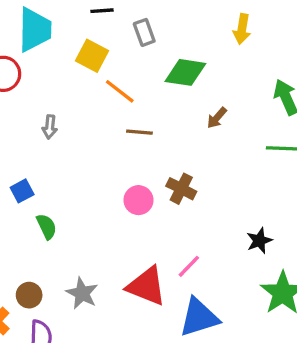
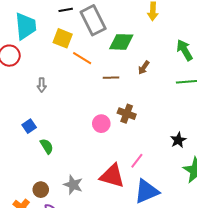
gray rectangle: (144, 32) -> (93, 20), size x1.8
brown line: (139, 132) -> (111, 78), moved

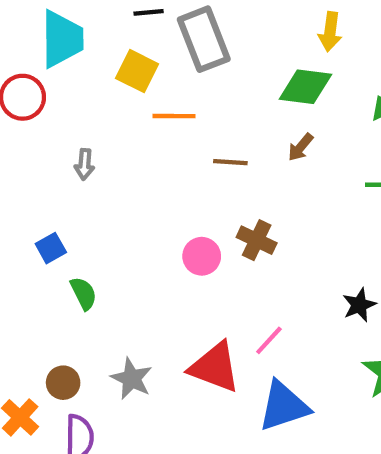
green diamond: (121, 42) -> (305, 87), moved
orange line: (82, 58) -> (174, 116), turned -36

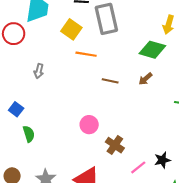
brown cross: (257, 240) -> (115, 145), moved
blue square: (51, 248) -> (16, 109), turned -32
pink line: (269, 340) -> (138, 167), moved

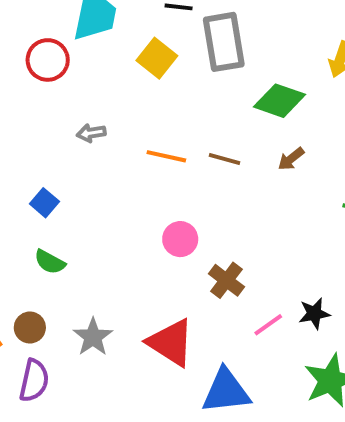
green diamond: (152, 50) -> (280, 101), moved
orange line: (86, 54) -> (166, 156), moved
gray arrow: (39, 71) -> (91, 133), turned 64
green semicircle: (29, 134) -> (50, 262), moved, turned 133

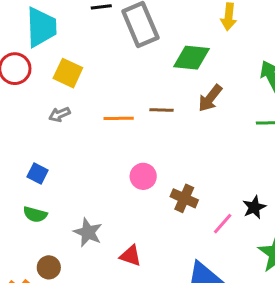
yellow square: (157, 58) -> (68, 73), moved
brown arrow: (291, 159) -> (210, 98), size x1.4
green semicircle: (50, 262) -> (35, 214), moved
gray star: (93, 337) -> (88, 232), moved
red triangle: (171, 343) -> (131, 256), moved, size x0.6

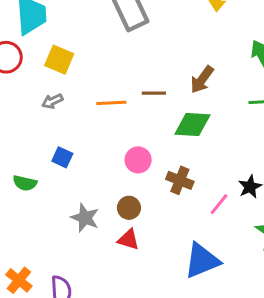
green diamond: (192, 58) -> (192, 124), moved
blue square: (38, 174) -> (62, 157), moved
green semicircle: (35, 214) -> (25, 183), moved
brown circle: (49, 267) -> (129, 208), moved

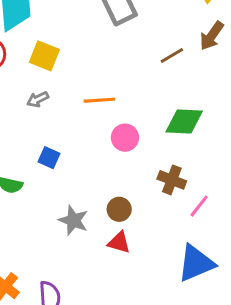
brown arrow: (202, 80) -> (212, 36), moved
brown line: (154, 93) -> (172, 55), moved, turned -30
pink circle: (138, 160) -> (125, 138), moved
pink line: (219, 204) -> (199, 206), moved

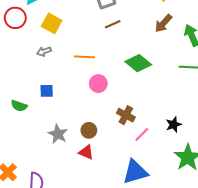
brown line: (172, 55) -> (113, 24), moved
green diamond: (184, 122) -> (138, 63), moved, turned 30
blue square: (49, 158) -> (47, 91), turned -32

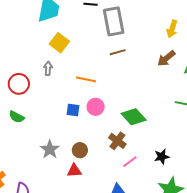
red circle: (15, 18) -> (19, 84), moved
gray arrow: (44, 51) -> (48, 68), turned 104
green diamond: (138, 63) -> (134, 117), moved
blue square: (47, 91) -> (73, 110), moved
red triangle: (86, 152) -> (74, 171), turned -35

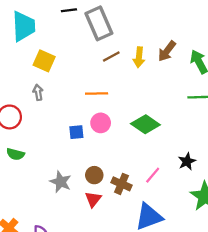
yellow arrow: (172, 29) -> (139, 57), moved
orange line: (86, 79) -> (97, 94), moved
brown cross: (117, 141) -> (121, 184), moved
red triangle: (74, 171) -> (93, 199), turned -35

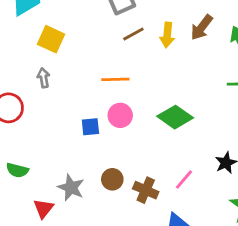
green semicircle: (15, 154) -> (17, 170), moved
red triangle: (93, 199) -> (43, 208), moved

